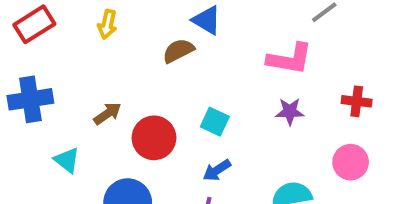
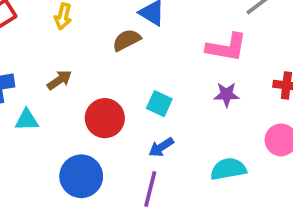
brown arrow: (107, 114) -> (59, 80), moved
cyan triangle: (67, 160) -> (27, 120), moved, turned -40

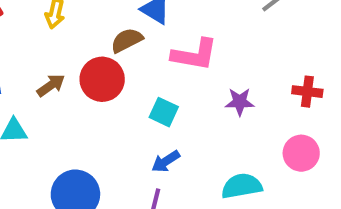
pink L-shape: (227, 47) -> (194, 55), moved
red circle: (105, 118) -> (102, 79), moved

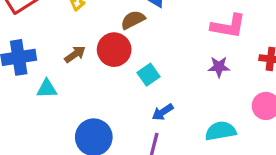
pink L-shape: (194, 55) -> (228, 26), moved
cyan square: (164, 112) -> (149, 75), moved, turned 30

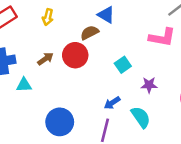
purple star: (219, 67) -> (149, 85), moved
cyan square: (149, 75) -> (123, 65), moved
cyan semicircle: (221, 131) -> (141, 117), moved, turned 65

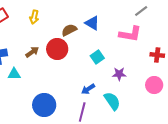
blue triangle: (106, 15) -> (92, 23), moved

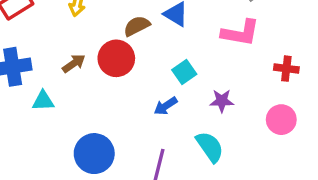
blue arrow: (88, 89) -> (166, 106), moved

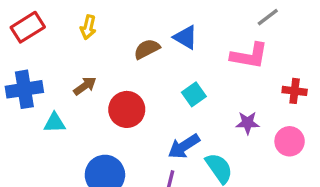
red circle: (116, 58) -> (127, 109), moved
purple star: (222, 101) -> (248, 123), moved
blue arrow: (166, 106) -> (184, 146), moved, size x1.4

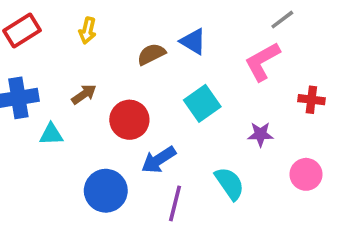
pink L-shape: (249, 56) -> (262, 61), turned 141
cyan square: (194, 94) -> (202, 103), size x1.4
pink circle: (290, 141) -> (306, 174), moved
blue arrow: (184, 146) -> (159, 160), moved

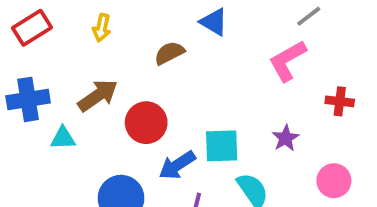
blue triangle: (193, 41) -> (214, 22), moved
brown arrow: (84, 94) -> (98, 96), size x1.5
cyan square: (202, 103) -> (222, 146), moved, turned 33
purple star: (260, 134) -> (286, 138), turned -30

